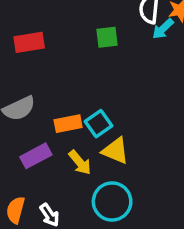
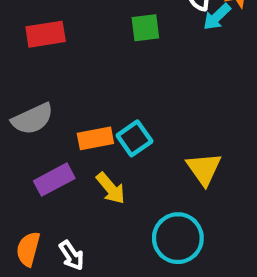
yellow triangle: (115, 151) -> (204, 169), moved, turned 32
cyan circle: (112, 202) -> (178, 238), moved

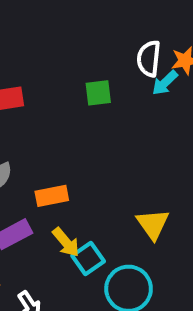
cyan square: (134, 138) -> (88, 258), moved

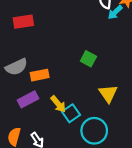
green square: (98, 93) -> (88, 59), moved, turned 35
orange rectangle: (52, 196) -> (40, 75), moved

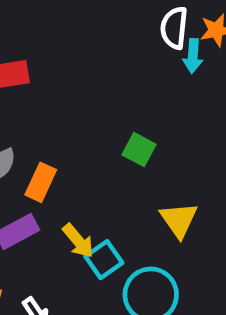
cyan arrow: (115, 12) -> (193, 56), turned -42
orange rectangle: (40, 75) -> (41, 182), turned -54

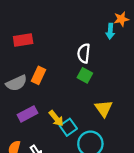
white semicircle: (174, 28) -> (84, 53), moved
orange rectangle: (41, 182) -> (39, 75), moved

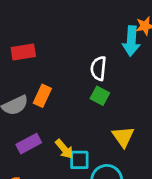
cyan arrow: (110, 31) -> (131, 41), size x1.5
cyan square: (68, 127) -> (79, 160), turned 35

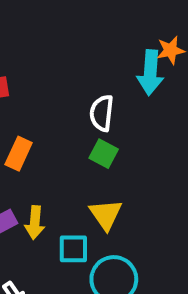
yellow triangle: (123, 137) -> (106, 214), moved
yellow arrow: (64, 149) -> (35, 223), moved, turned 45

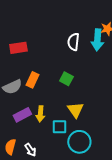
white semicircle: (102, 113) -> (73, 42), moved
green square: (104, 154) -> (66, 79), moved

